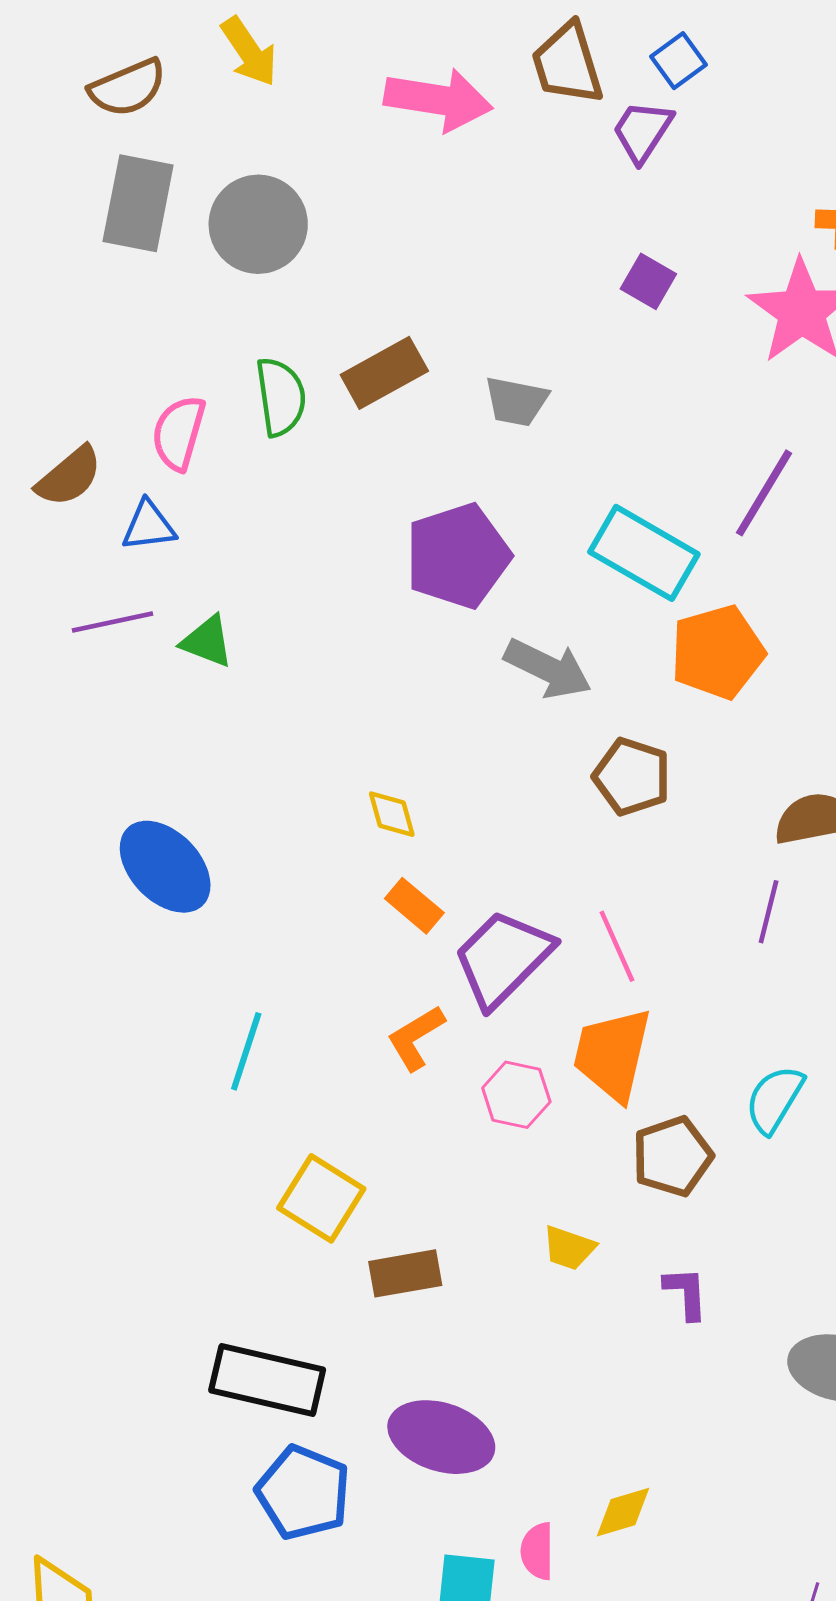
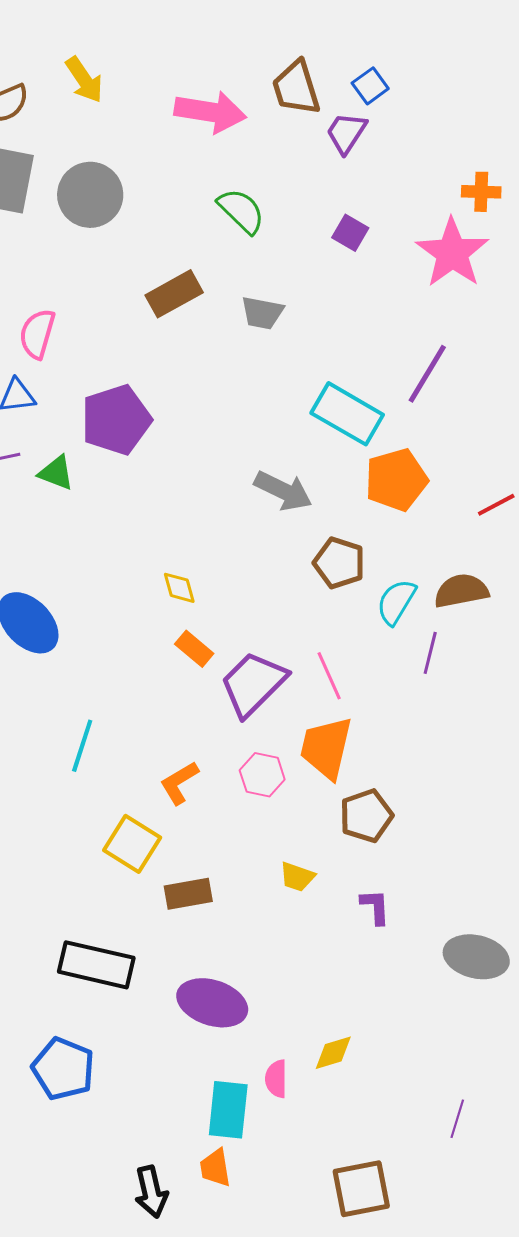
green semicircle: (281, 397) -> (241, 211), moved, turned -38
purple pentagon: (458, 556) -> (116, 420), moved
orange L-shape: (416, 1038) -> (179, 783), moved
cyan semicircle: (775, 1099) -> (396, 602), moved
blue pentagon: (303, 1493) -> (63, 1069), moved

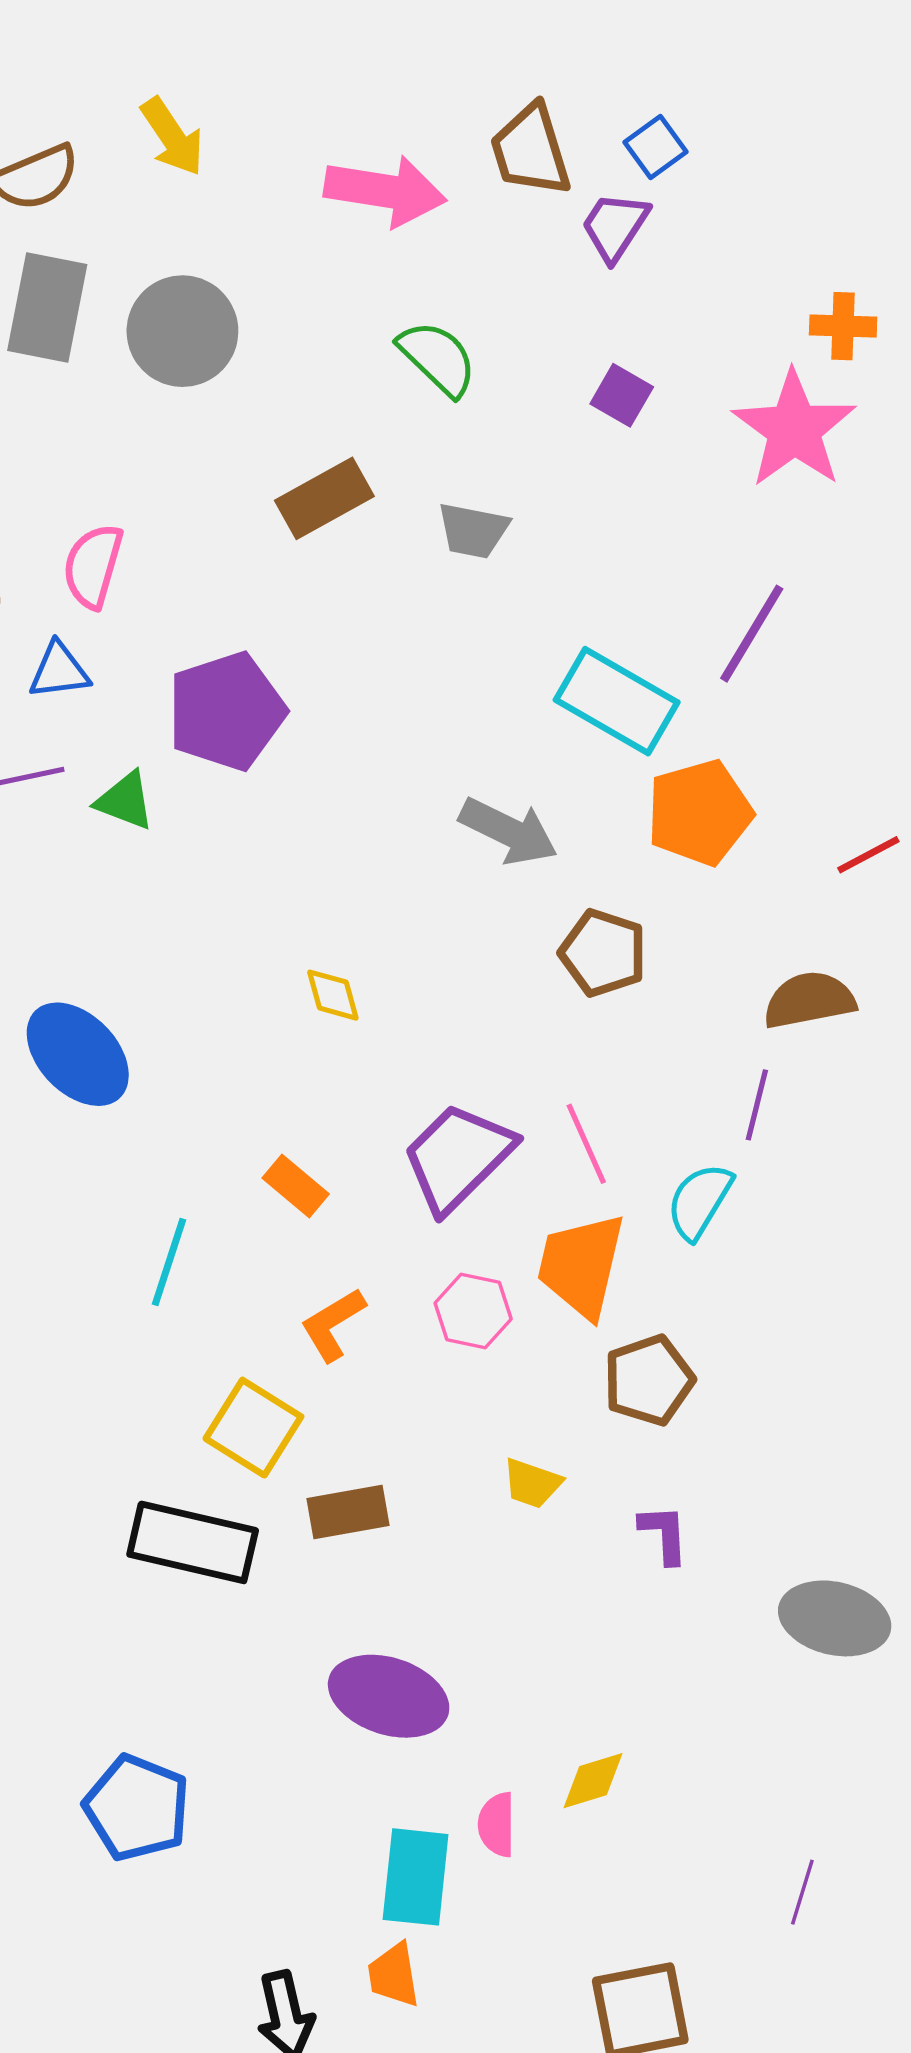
cyan semicircle: (396, 602) -> (699, 1201), moved
orange rectangle: (194, 649) -> (296, 1186), moved
black rectangle: (96, 965) -> (193, 1542), moved

